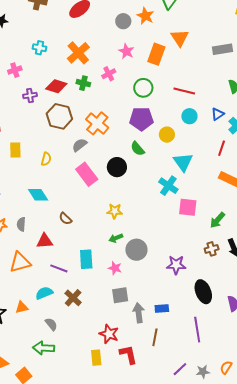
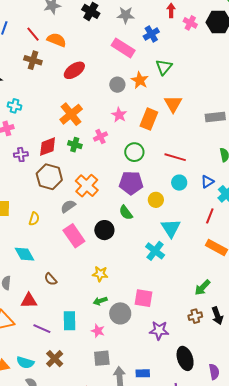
cyan cross: (39, 48) -> (14, 106), moved
red diamond: (56, 86) -> (48, 147), turned -40
pink square: (188, 207) -> (143, 298), moved
cyan semicircle: (44, 293) -> (25, 362), moved, turned -144

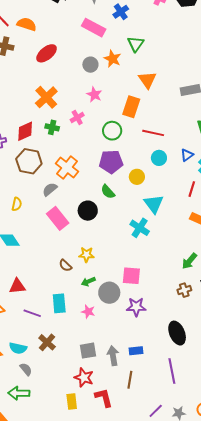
orange rectangle: (149, 119) -> (131, 107), moved
brown semicircle: (51, 279) -> (65, 265), moved
purple star: (159, 330) -> (136, 307), moved
gray square: (102, 358) -> (88, 351), moved

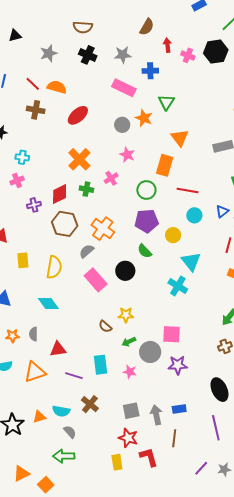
blue cross: (121, 12) -> (150, 71), turned 35
yellow semicircle: (17, 204) -> (54, 267), size x1.6

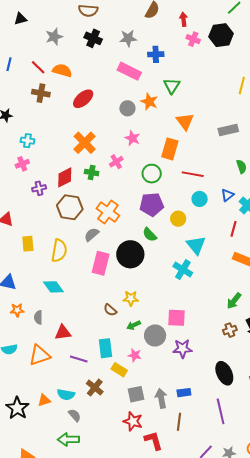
red arrow: (167, 45) -> (184, 19), moved
black circle: (125, 271) -> (130, 254), size x1.4
pink rectangle: (96, 280) -> (101, 263), turned 55
orange star: (12, 336) -> (17, 310), moved
yellow rectangle: (117, 462) -> (119, 370), moved, turned -49

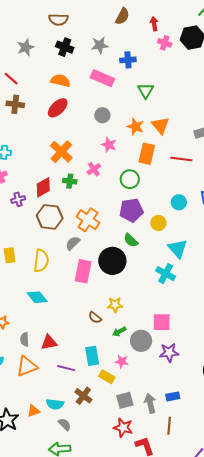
orange semicircle: (62, 70) -> (60, 81), moved
orange star: (149, 102) -> (135, 127), moved
red line: (193, 174) -> (181, 159), moved
gray semicircle: (38, 317) -> (25, 339), moved

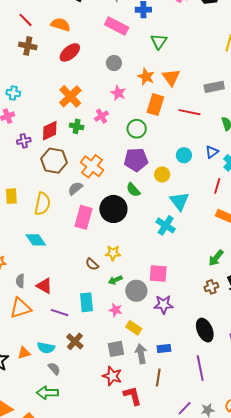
orange semicircle: (60, 81) -> (61, 25), moved
red triangle: (49, 342) -> (44, 286), turned 36
yellow rectangle: (107, 377) -> (134, 328), moved

